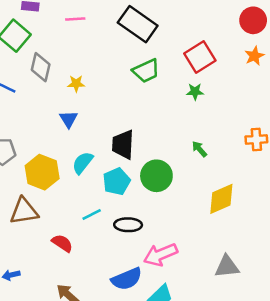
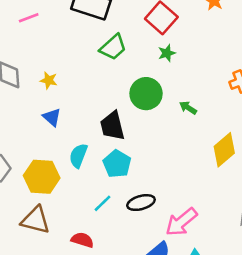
yellow star: (76, 84) -> (49, 80), turned 30
green circle: (156, 176) -> (146, 94), moved
brown triangle: (24, 211) -> (36, 220), turned 40

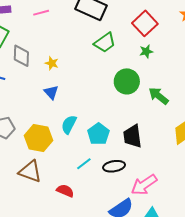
green arrow: (188, 108) -> (159, 96), size x1.5
black trapezoid: (112, 126) -> (133, 136), moved

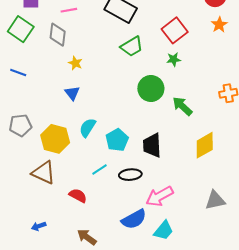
gray diamond: (21, 56) -> (58, 35), moved

